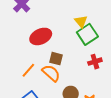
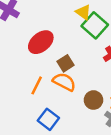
brown square: (56, 59) -> (66, 63), turned -32

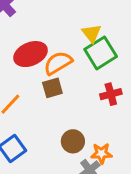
orange semicircle: (64, 82) -> (58, 63), moved, turned -75

